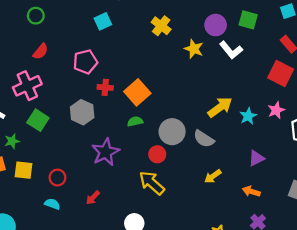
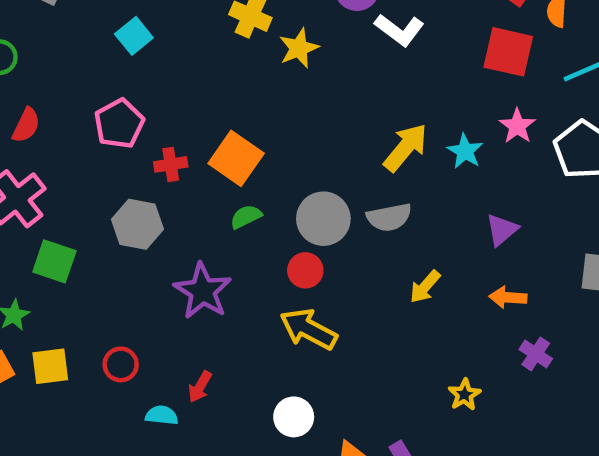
yellow star: (194, 49) -> (299, 48), moved, turned -30
gray semicircle: (204, 139) -> (389, 217), turned -30
cyan semicircle: (52, 204) -> (162, 415), moved

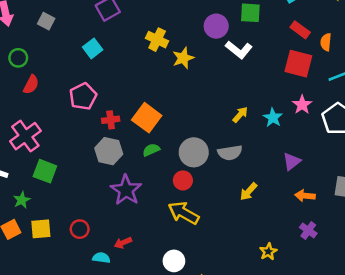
red semicircle: (26, 125) -> (31, 85), moved
yellow arrow: (406, 148) -> (240, 115), size x0.6
gray hexagon: (137, 224) -> (109, 151), moved
orange arrow: (508, 297) -> (305, 196), moved
red arrow: (200, 387) -> (123, 243), turned 35

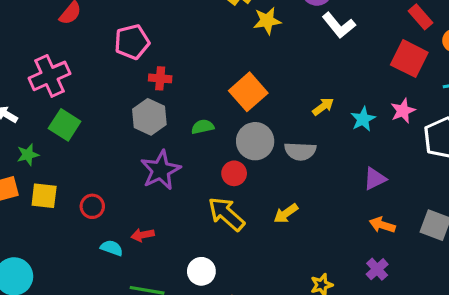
orange square: (147, 118) -> (248, 92), moved
yellow arrow: (249, 192) -> (286, 213), moved

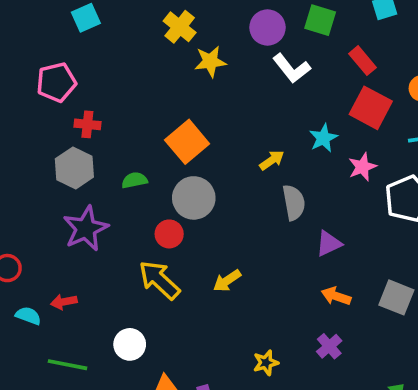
red rectangle: (421, 17) -> (363, 61), moved
cyan star: (363, 119) -> (323, 138), moved
gray semicircle: (300, 151) -> (294, 203), moved, turned -104

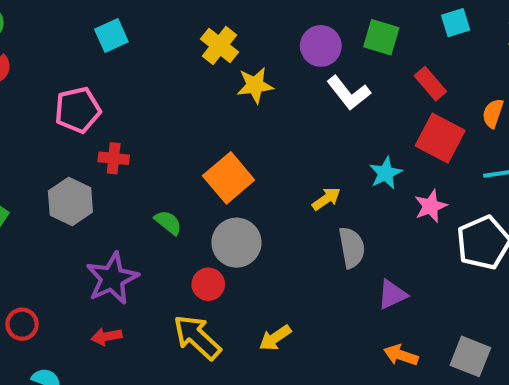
gray hexagon: (74, 168) -> (70, 202), moved
green semicircle: (135, 180) -> (168, 222), turned 50
red arrow: (64, 302) -> (106, 336), moved

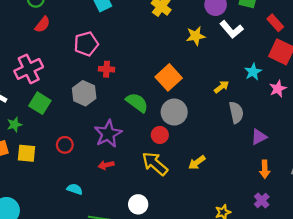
yellow star: (255, 85) -> (196, 36), moved
green semicircle: (168, 222) -> (137, 103), size x1.5
red circle: (22, 324) -> (65, 145), moved
orange arrow: (401, 355) -> (265, 169), turned -108

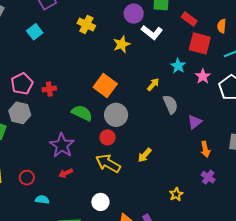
pink pentagon: (86, 44) -> (22, 84), moved
gray hexagon: (84, 93) -> (20, 113), moved
red circle: (65, 145) -> (27, 178), moved

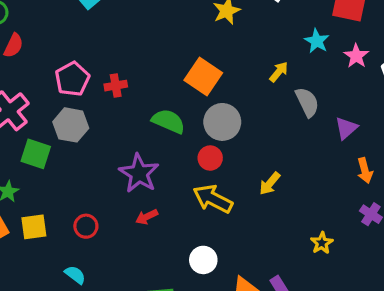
cyan semicircle: (42, 200) -> (75, 275), moved, turned 32

